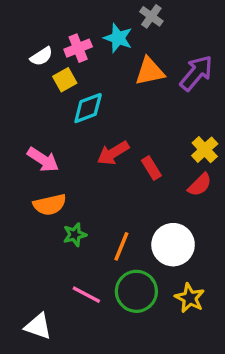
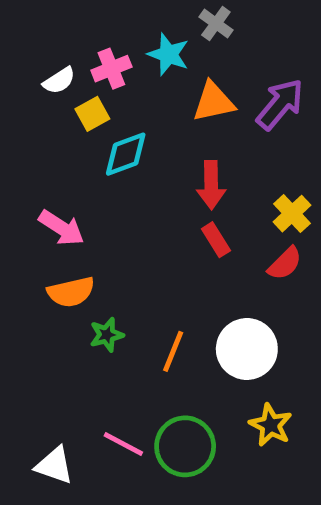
red arrow: (113, 153) -> (211, 185), moved, turned -60
green circle: (136, 291) -> (185, 446), moved
pink line: (86, 295) -> (123, 444), moved

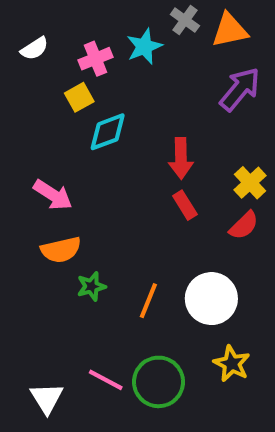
cyan star: (168, 54) -> (144, 46), turned 30
white semicircle: (59, 81) -> (35, 49), moved
orange triangle: (214, 102) -> (230, 30), moved
white triangle: (54, 465) -> (47, 398), turned 39

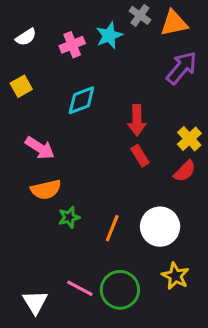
yellow square: (79, 97) -> (21, 86), moved

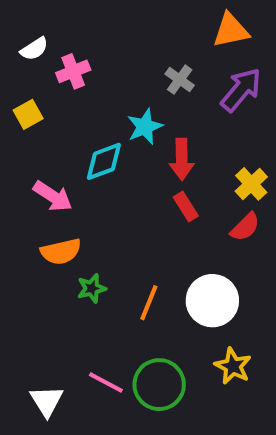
gray cross: (140, 15) -> (180, 80), moved
cyan star: (109, 35) -> (145, 127), moved
pink cross: (72, 45) -> (73, 71), moved
cyan diamond: (81, 100) -> (104, 161), moved

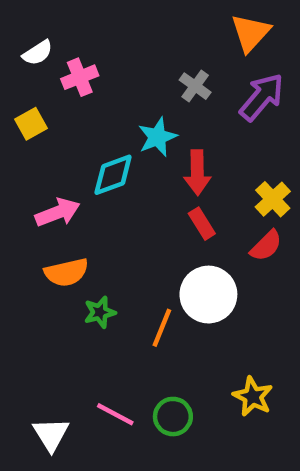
orange triangle: (231, 30) -> (251, 33), turned -36
pink arrow: (53, 196) -> (58, 212), turned -54
white circle: (212, 301) -> (208, 295), moved
green circle: (159, 385) -> (173, 417), size x0.7

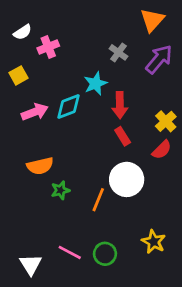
pink arrow: (58, 212) -> (35, 112), moved

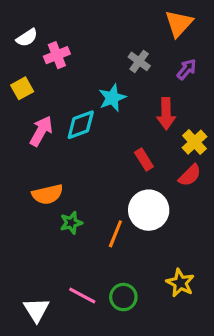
purple arrow: (159, 59) -> (187, 69), size x0.6
red arrow: (120, 105) -> (166, 114), moved
pink arrow: (35, 112) -> (41, 131), turned -40

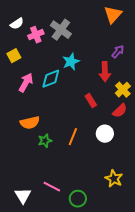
gray cross: (139, 61) -> (61, 30), moved, size x1.5
purple arrow: (187, 69) -> (118, 52), moved
white circle: (149, 210) -> (105, 134), moved, size x0.7
orange line: (115, 234) -> (73, 137), moved
green circle: (123, 297) -> (78, 199), moved

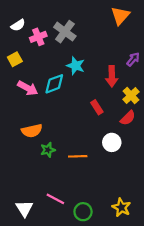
purple arrow: (118, 52) -> (133, 59), moved
cyan star: (71, 62) -> (76, 66), turned -30
pink arrow: (26, 83) -> (28, 88), turned 90
orange line: (73, 137) -> (78, 156), moved, turned 66
yellow star: (114, 179) -> (121, 207), moved

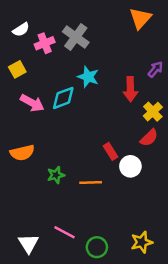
red rectangle: (97, 107) -> (111, 151), moved
orange semicircle: (32, 131) -> (22, 153), moved
yellow star: (121, 207) -> (142, 242), turned 30

